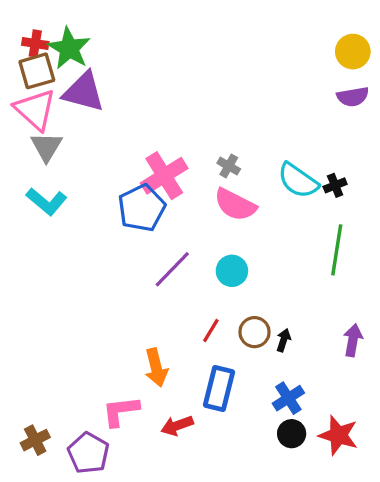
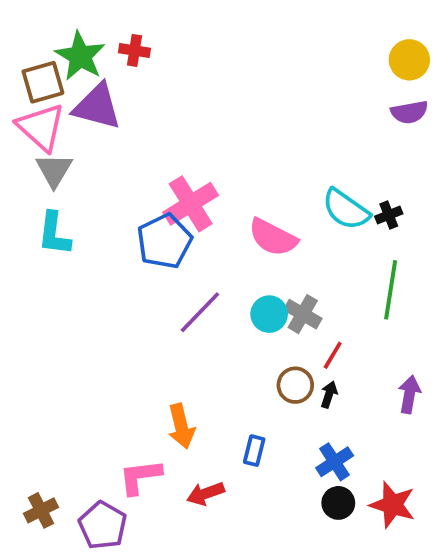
red cross: (35, 43) -> (134, 50), moved
gray cross: (229, 166) -> (303, 314), moved, size x1.4
cyan L-shape: (47, 201) -> (54, 234), turned 57
red line: (211, 330) -> (333, 355), moved
blue rectangle: (219, 389) -> (254, 451), size x0.6

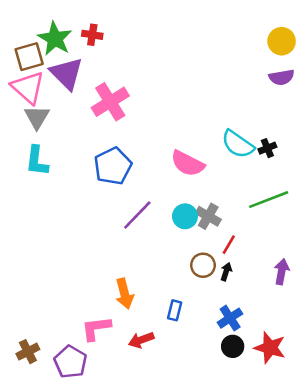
purple triangle: (97, 107) -> (67, 73), turned 30
pink cross: (191, 204) -> (110, 102), moved
green line: (391, 290) -> (269, 200), turned 60

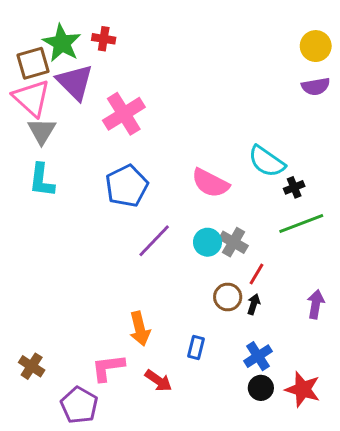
black cross: (267, 148) -> (294, 187), moved
red arrow: (141, 340) -> (158, 381), turned -125
brown cross: (28, 352) -> (32, 366), moved, turned -30

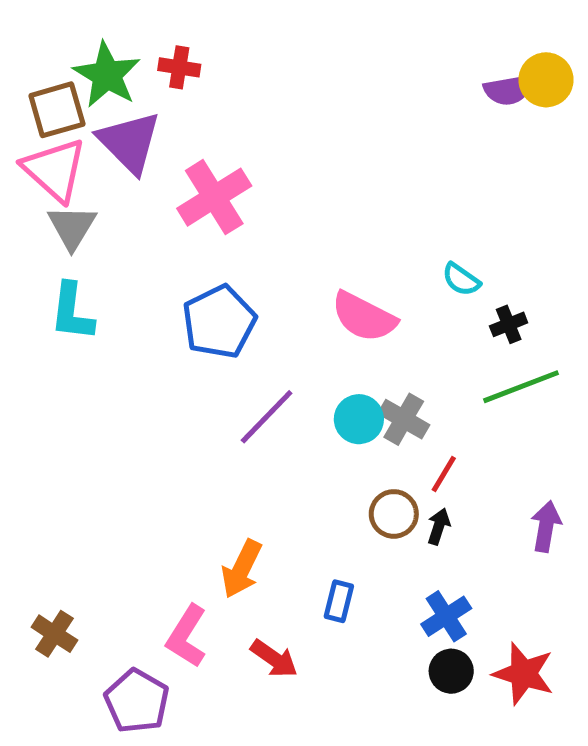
purple semicircle: (316, 86) -> (509, 90), moved
cyan semicircle: (267, 161) -> (461, 279), size x0.6
orange arrow: (140, 329) -> (242, 569), turned 40
pink L-shape: (108, 368) -> (187, 636), turned -51

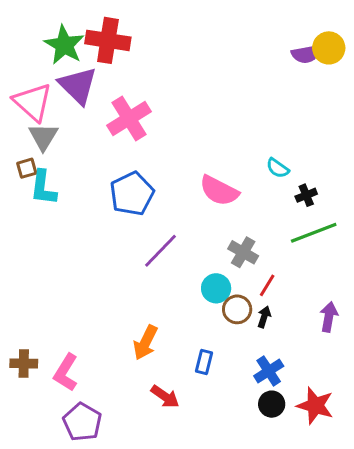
red cross: (179, 67) -> (108, 40), size x1.8
brown square: (57, 110) -> (27, 168), moved, size x0.6
cyan circle: (359, 419) -> (216, 288), moved
brown cross: (54, 634) -> (24, 363), moved, turned -32
pink L-shape: (187, 636) -> (66, 372), moved

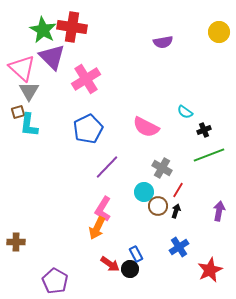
purple semicircle: (306, 54) -> (163, 42), moved
blue rectangle: (204, 362) -> (136, 254), moved, turned -42
pink L-shape: (66, 372) -> (103, 209), moved
black circle: (272, 404) -> (130, 269), moved
red star: (315, 406) -> (210, 270), turned 30

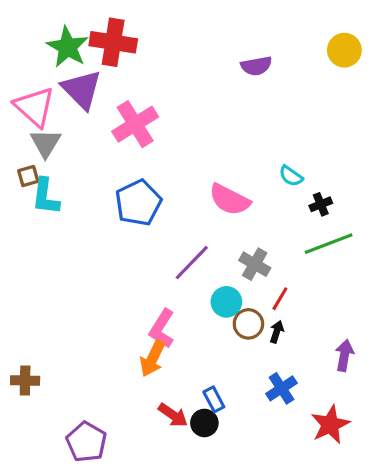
purple line: (107, 167) -> (192, 263), moved
purple arrow: (219, 211) -> (344, 355), moved

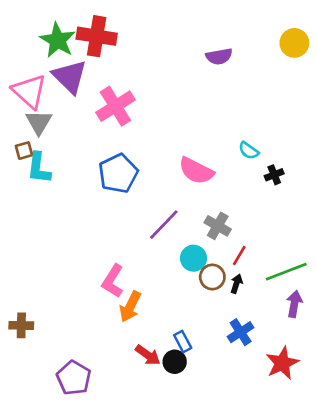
green line: (329, 244) -> (286, 272), moved
pink L-shape: (162, 329) -> (113, 281), moved

